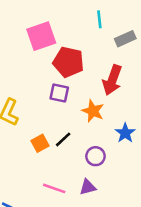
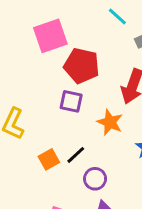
cyan line: (99, 19) -> (117, 17), turned -42
purple circle: (95, 156) -> (95, 179), moved

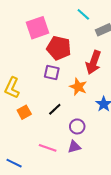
orange square: (49, 159) -> (24, 112), moved
purple circle: (95, 179) -> (77, 126), moved

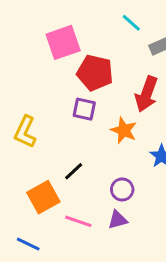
black line: (55, 109) -> (74, 171), moved
orange square: (24, 112) -> (43, 197), moved, size x1.5

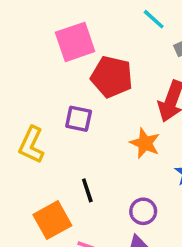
purple square: (84, 109) -> (79, 119), moved
black line: (74, 171) -> (87, 190), turned -65

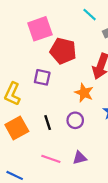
purple circle: (143, 211) -> (75, 120), moved
orange square: (52, 220) -> (17, 128), moved

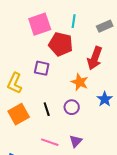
cyan line: (90, 15) -> (74, 21), moved, turned 56
purple triangle: (80, 158) -> (76, 141), turned -32

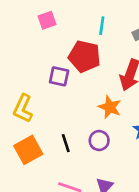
pink square: (40, 24) -> (47, 20), moved, size x0.6
purple square: (42, 68) -> (59, 76), moved

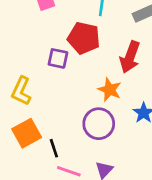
purple circle: (99, 141) -> (99, 124), size x1.5
black line: (66, 143) -> (54, 148), moved

